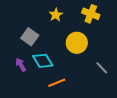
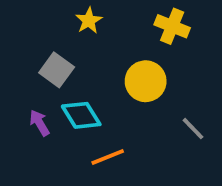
yellow star: (56, 15) -> (89, 21), moved

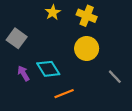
yellow cross: (172, 26) -> (87, 16), moved
gray square: (57, 70) -> (17, 38), moved

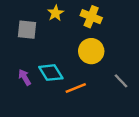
gray square: (17, 38) -> (27, 30), moved, turned -30
orange line: (64, 94) -> (76, 88), moved

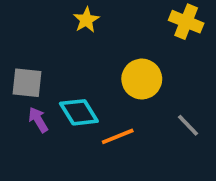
yellow cross: (91, 17) -> (186, 22), moved
gray square: (27, 30) -> (27, 83), moved

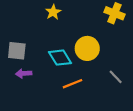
cyan diamond: (79, 112) -> (60, 58), moved
purple arrow: (38, 120) -> (24, 73), turned -63

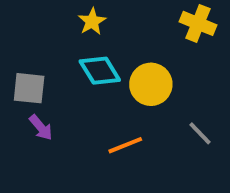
cyan diamond: (60, 58) -> (100, 71), moved
purple arrow: (24, 73) -> (41, 128), turned -126

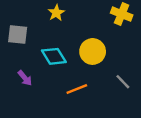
cyan diamond: (100, 71) -> (54, 56), moved
gray square: (29, 88) -> (18, 35), moved

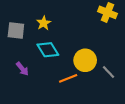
yellow star: (56, 13) -> (44, 23), moved
yellow circle: (93, 51) -> (85, 60), moved

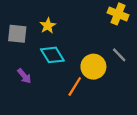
gray line: (109, 72) -> (119, 55), moved
orange line: (68, 78) -> (75, 87), turned -36

